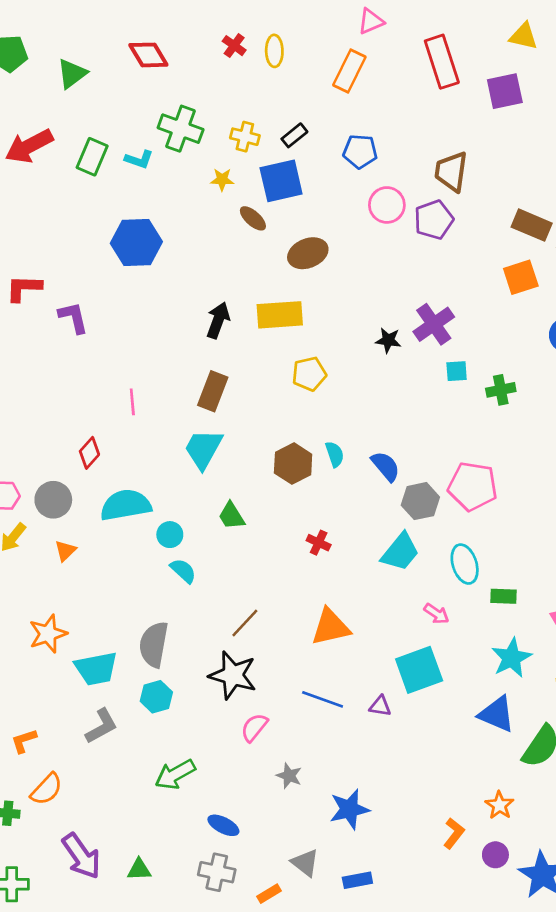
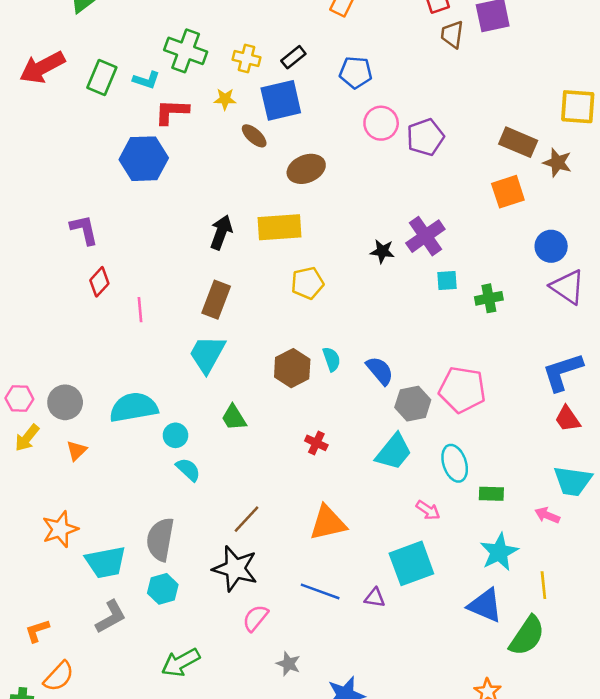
brown trapezoid: (451, 171) -> (452, 34), moved, size x0.7
red L-shape: (24, 288) -> (172, 112), moved
red diamond: (89, 453) -> (99, 282), moved

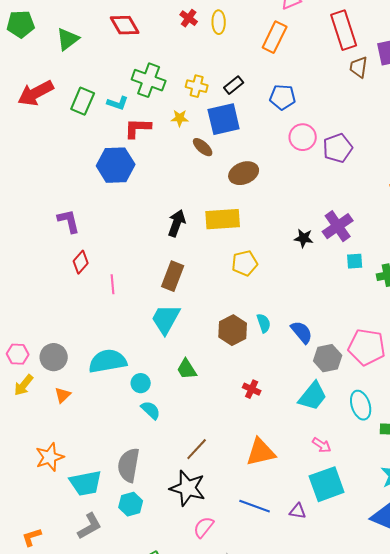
pink arrow: (428, 510) -> (322, 445), moved

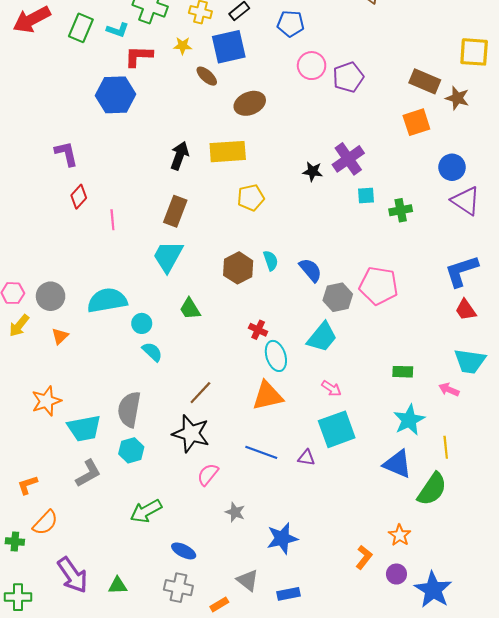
cyan ellipse: (361, 405) -> (276, 356), moved

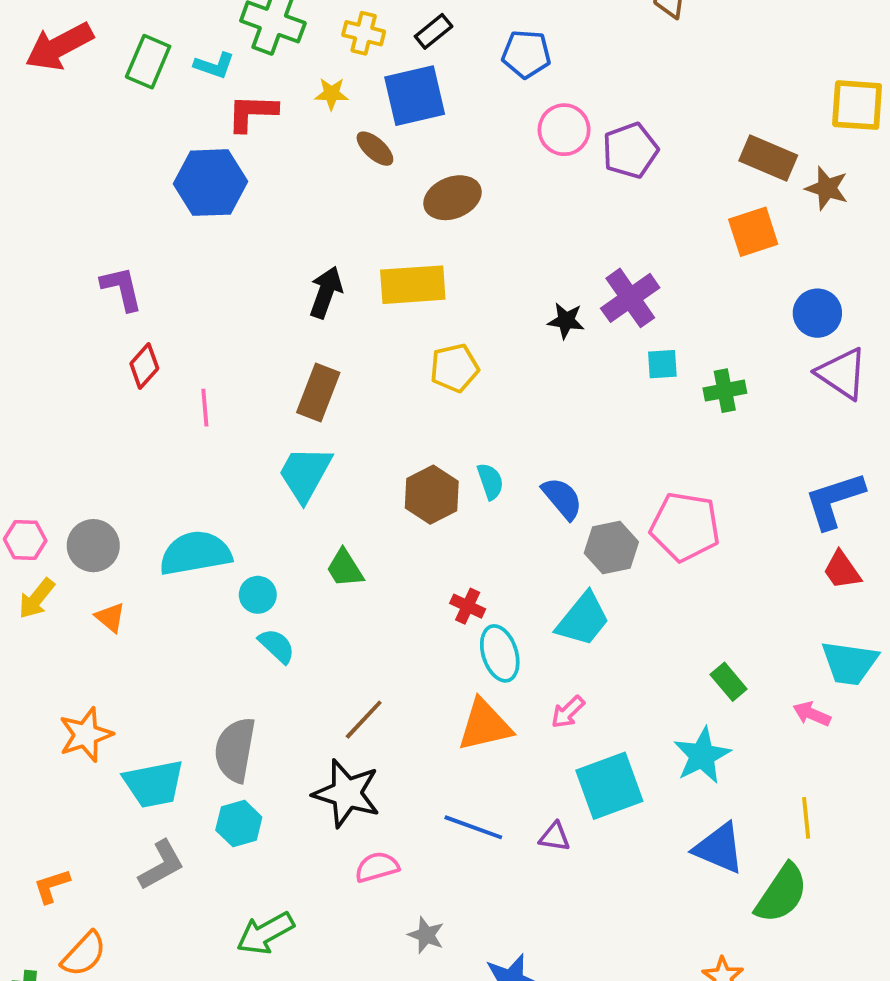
orange triangle: (60, 336) -> (110, 617), turned -36
green rectangle: (403, 372) -> (729, 682), turned 48
pink arrow: (331, 388) -> (568, 712), moved, turned 102
cyan star: (409, 420) -> (702, 755), moved
pink semicircle: (208, 474) -> (377, 867), turned 35

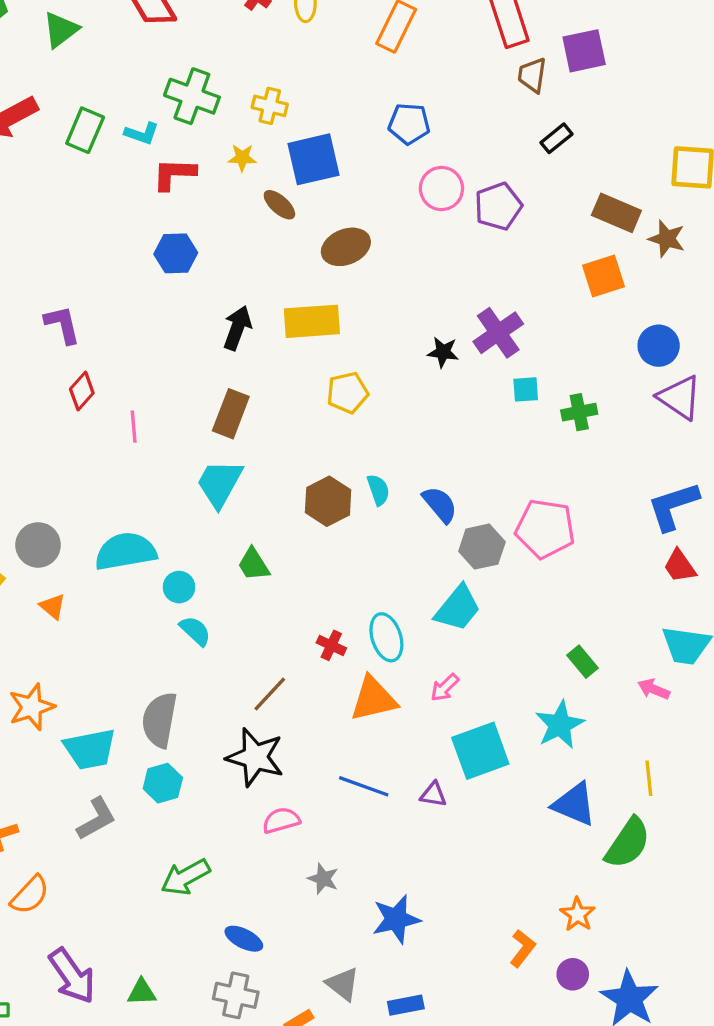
black rectangle: (434, 31) -> (557, 138), moved
blue hexagon: (210, 183) -> (176, 253), moved, size x0.7
red cross: (468, 606) -> (331, 645), moved

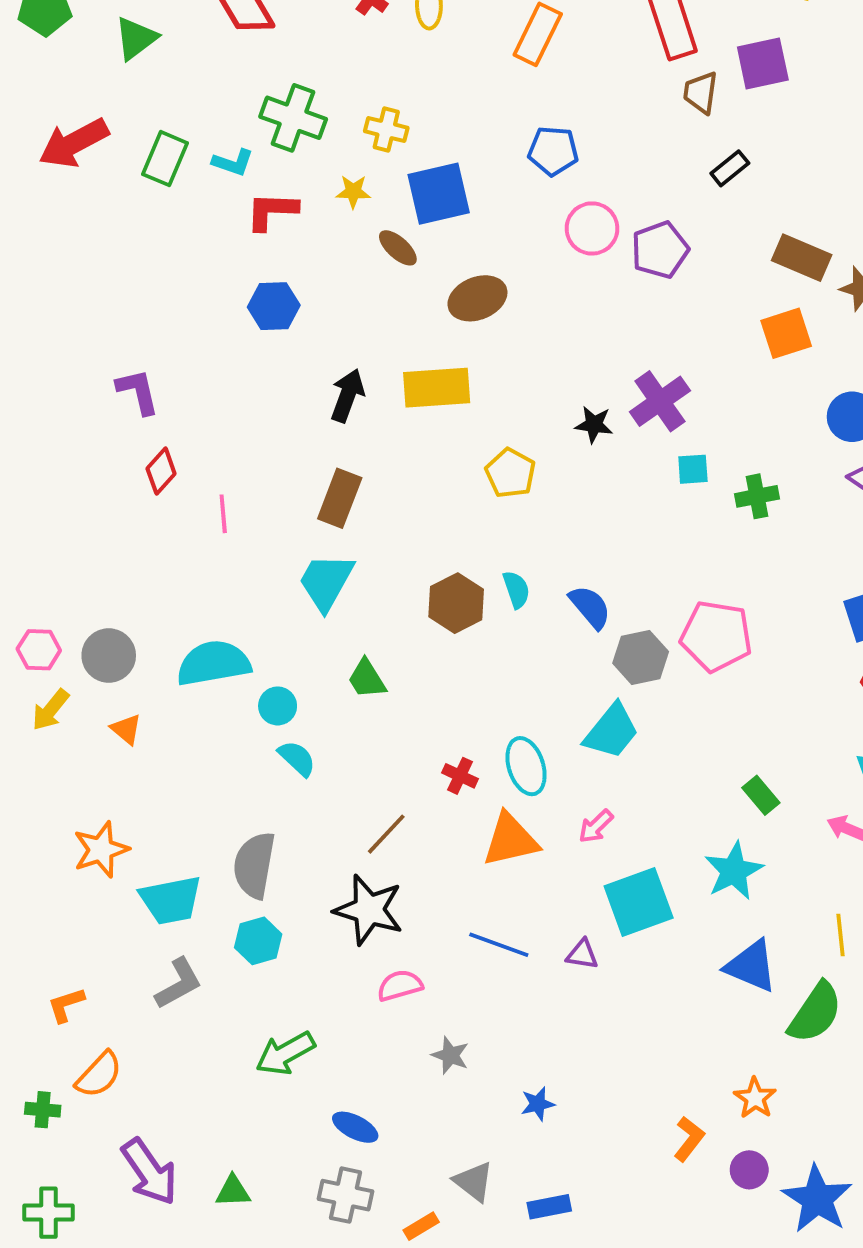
yellow pentagon: (348, 393) -> (510, 473), moved, turned -30
blue star: (396, 919) -> (538, 1104), size x0.6

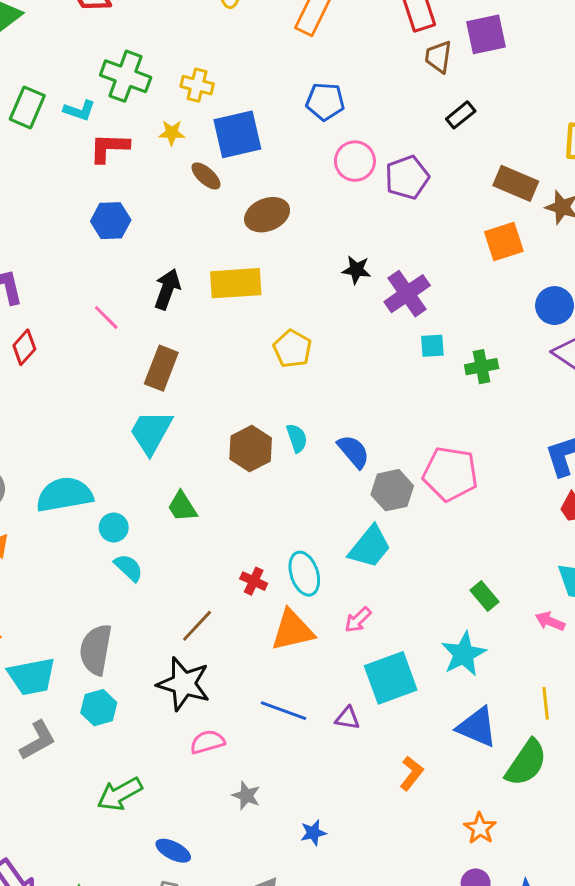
black star: (594, 425) -> (356, 270), moved
pink line: (223, 514) -> (106, 317), moved, turned -40
orange L-shape: (689, 1139) -> (412, 773), moved

